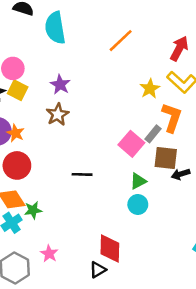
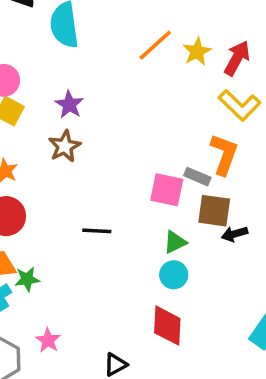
yellow star: (150, 89) -> (197, 52), moved
gray rectangle: (153, 134) -> (197, 177), turned 72
pink square: (131, 144) -> (167, 190), turned -30
red diamond: (110, 248) -> (167, 326), moved

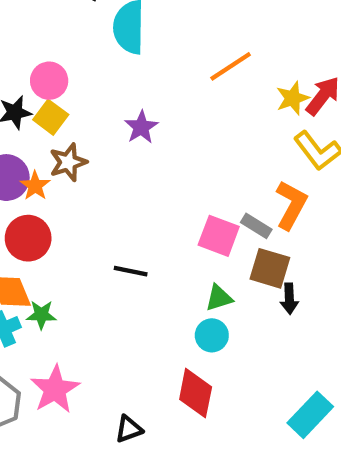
yellow star: (197, 52) -> (293, 98), moved
purple star: (69, 105) -> (141, 127), moved
brown star: (65, 146) -> (68, 162), moved
black arrow: (235, 234) -> (289, 299), turned -85
pink star: (48, 340) -> (55, 389), size x1.6

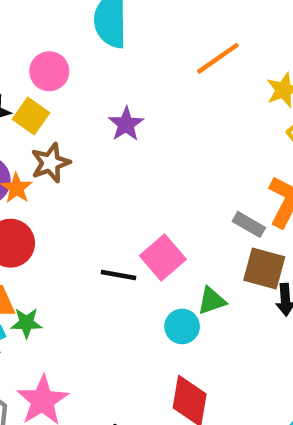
pink circle: (49, 81) -> (49, 71), moved
pink square: (219, 236) -> (163, 257), moved, turned 30
cyan circle: (212, 335) -> (182, 326), moved

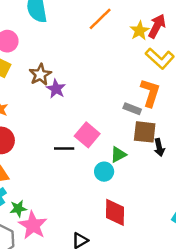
purple star: (126, 124) -> (56, 89), moved
brown star: (50, 163) -> (40, 75), moved
green star: (26, 323) -> (18, 209), moved

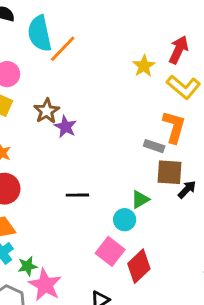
orange line: (100, 19) -> (63, 49), moved
yellow star: (140, 31) -> (144, 66), moved
pink square: (87, 135) -> (110, 251), moved
black arrow: (159, 147) -> (187, 189), turned -120
red diamond: (115, 212) -> (139, 266), turned 48

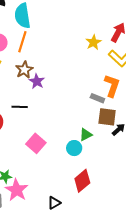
orange line: (63, 49) -> (22, 42), moved, turned -30
black line: (77, 195) -> (20, 107), moved
pink square: (110, 251) -> (36, 143), moved

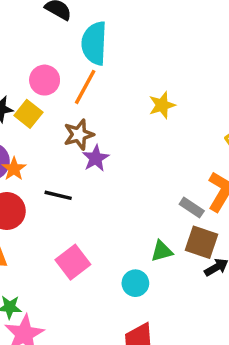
yellow star: (93, 42) -> (162, 105), moved
green triangle: (86, 135) -> (162, 251), moved

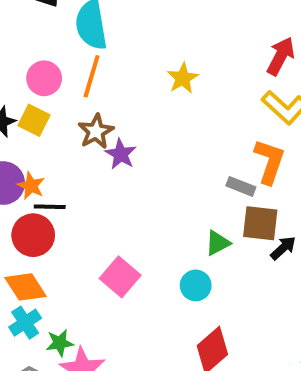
black line: (58, 195) -> (50, 207), moved

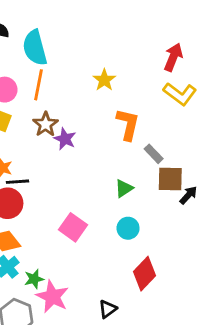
orange L-shape: (269, 161) -> (128, 124), moved
gray rectangle: (241, 186) -> (154, 154), turned 30
green triangle: (218, 243) -> (124, 188), moved

